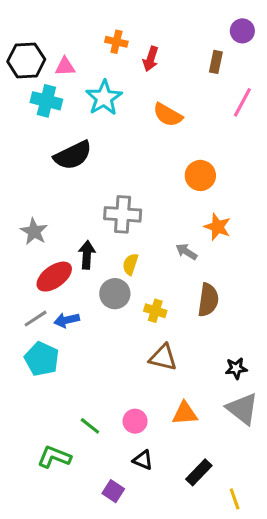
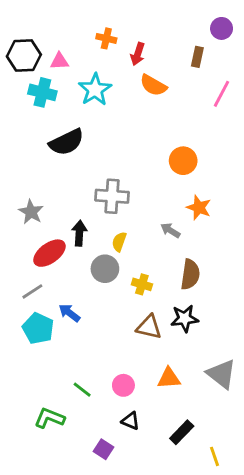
orange semicircle: (168, 115) -> (153, 85), moved
blue arrow: (67, 320) -> (69, 313), moved, turned 50
black star: (236, 368) -> (185, 319), moved, size x1.4

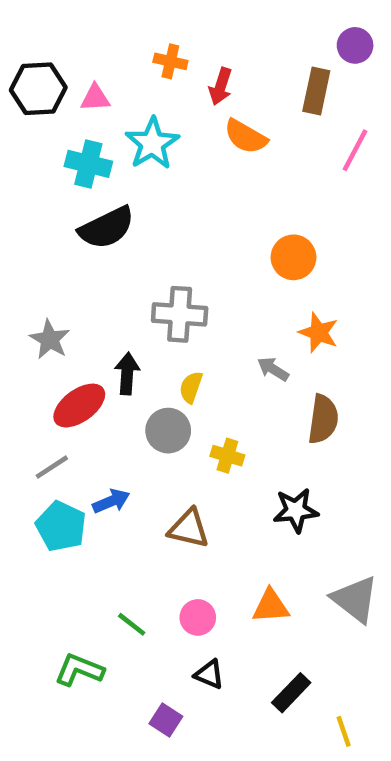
brown rectangle: (197, 57) -> (316, 91), size x1.4
cyan cross: (42, 92) -> (88, 164), moved
brown semicircle: (190, 274) -> (323, 419), moved
blue arrow: (69, 313) -> (111, 501), turned 120
brown triangle: (149, 327) -> (189, 529), moved

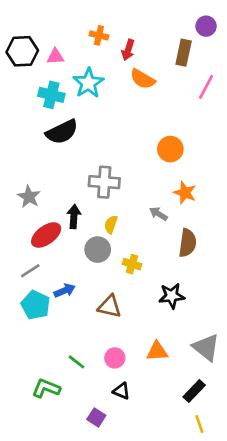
black rectangle: (291, 693) -> (194, 391), moved

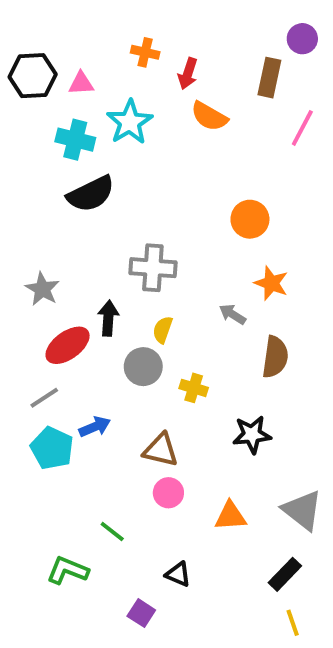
pink circle: (115, 358) -> (168, 493), moved

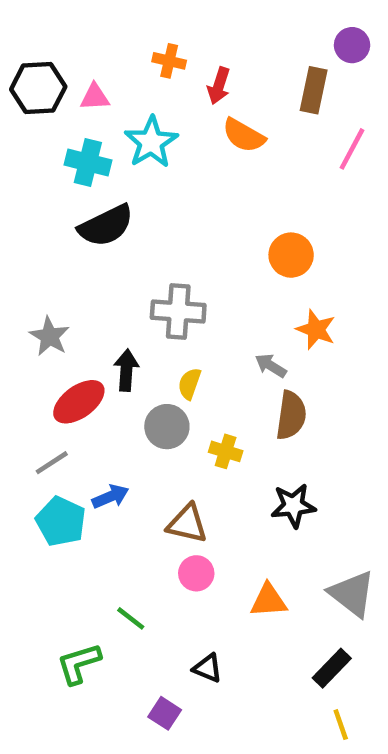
brown semicircle: (275, 357) -> (291, 415), moved
green L-shape: (68, 570) -> (79, 664), turned -39

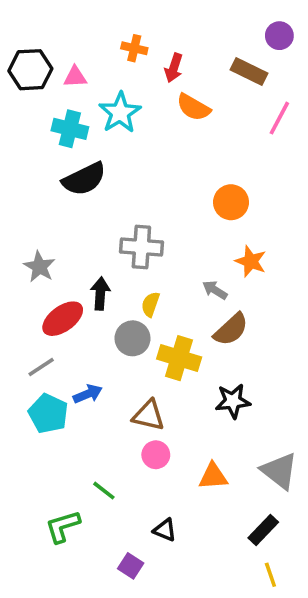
brown rectangle: (314, 90) -> (249, 71), turned -76
brown semicircle: (291, 415) -> (231, 329), turned 39
yellow cross: (226, 451) -> (179, 358), size x1.6

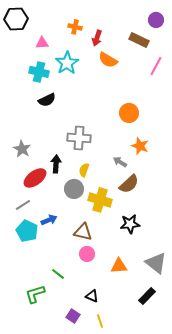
black hexagon: (30, 70) -> (16, 19), moved
black semicircle: (84, 179) -> (47, 100), size x0.7
yellow line: (270, 575) -> (100, 321), moved

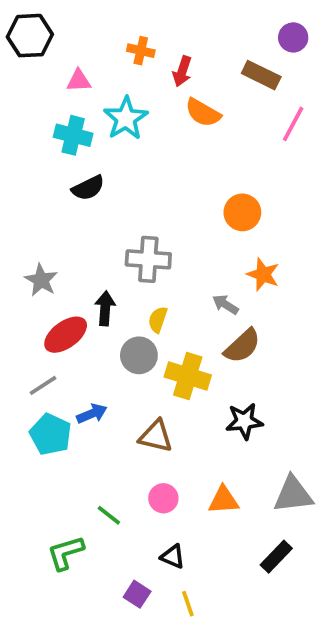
pink circle: (87, 254) -> (163, 498), moved
gray triangle: (156, 263) -> (293, 495), turned -45

